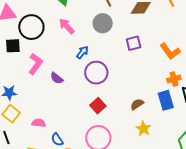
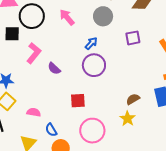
blue arrow: (82, 52) -> (91, 43), moved
red square: (98, 106) -> (78, 101), moved, turned 35
yellow star: (143, 129) -> (127, 119), moved

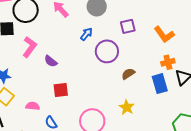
purple circle: (94, 65) -> (107, 51), moved
brown semicircle: (133, 99) -> (128, 74), moved
red square: (78, 101) -> (61, 90), moved

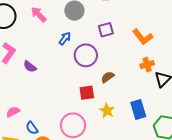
blue rectangle: (160, 84) -> (138, 110), moved
red square: (61, 90) -> (87, 93), moved
pink semicircle: (33, 106) -> (13, 112), turned -32

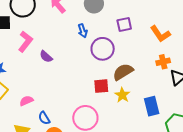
blue arrow: (65, 38) -> (83, 31), turned 120
brown semicircle: (108, 77) -> (123, 72), size x1.5
yellow star: (107, 111) -> (122, 95), moved

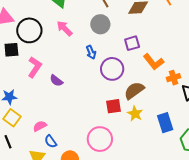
orange L-shape: (160, 34) -> (154, 62), moved
blue semicircle: (44, 118) -> (51, 141), moved

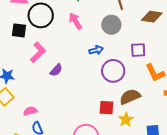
blue arrow: (91, 52) -> (96, 50), turned -96
purple semicircle: (56, 81) -> (56, 70), turned -96

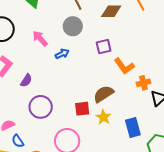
pink arrow: (75, 21) -> (40, 38), moved
purple circle: (113, 71) -> (41, 107), moved

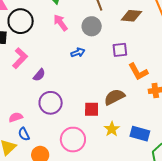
pink arrow: (40, 38) -> (61, 23), moved
yellow star: (103, 117) -> (112, 129), moved
blue rectangle: (133, 128) -> (140, 134), turned -66

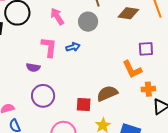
purple square: (120, 50) -> (146, 49), moved
pink L-shape: (20, 58) -> (49, 47), moved, turned -40
purple semicircle: (39, 75) -> (33, 67), turned 56

